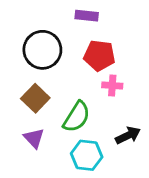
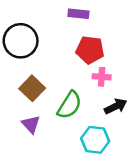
black circle: (42, 50) -> (21, 41), moved
black arrow: (128, 135) -> (116, 106), moved
cyan hexagon: (87, 155) -> (95, 140), moved

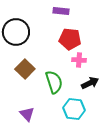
green semicircle: (69, 105) -> (54, 82), turned -50
purple triangle: (31, 124) -> (27, 114), moved

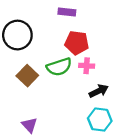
green semicircle: (54, 82) -> (59, 67), moved, turned 90
cyan hexagon: (74, 109) -> (100, 120), moved

